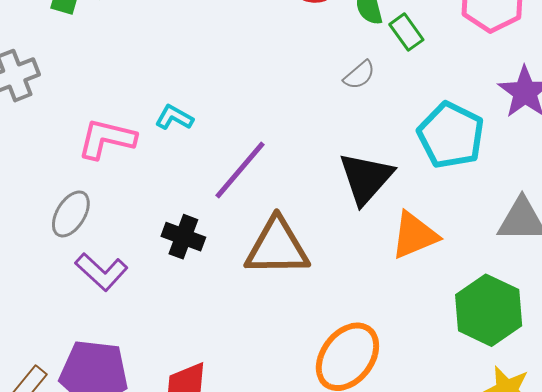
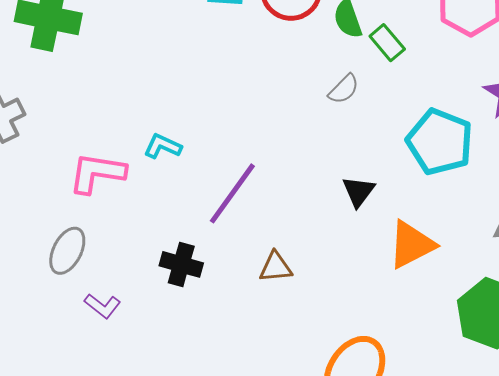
black triangle: (366, 178) -> (358, 191), size x0.6
brown triangle: (277, 247) -> (276, 267), size x0.5
purple L-shape: (101, 272) -> (102, 306), size x0.7

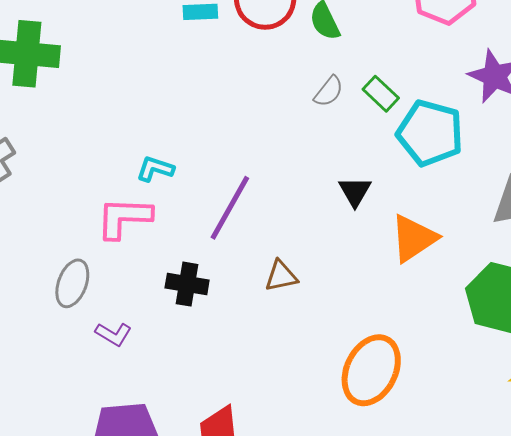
green rectangle: (387, 43) -> (381, 94), moved
pink L-shape: (97, 173) -> (124, 218), moved

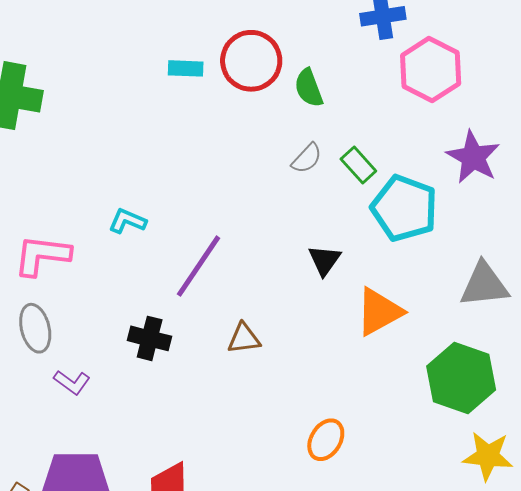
pink L-shape: (124, 218) -> (42, 255), moved
gray ellipse: (72, 283) -> (35, 328), turned -39
orange ellipse: (371, 370) -> (326, 440), size x0.6

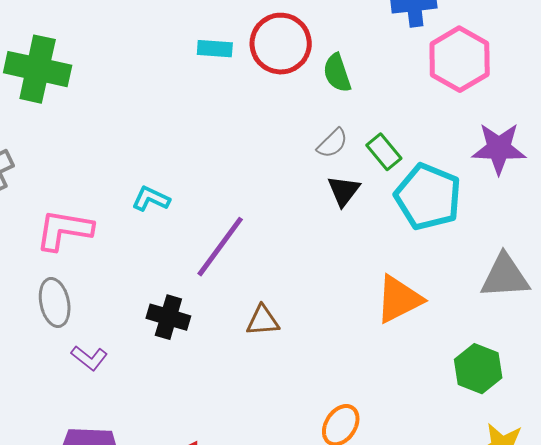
purple star: (473, 157) -> (499, 148), turned -30
black triangle: (324, 260) -> (344, 191), moved
green hexagon: (461, 378) -> (478, 369), size x0.7

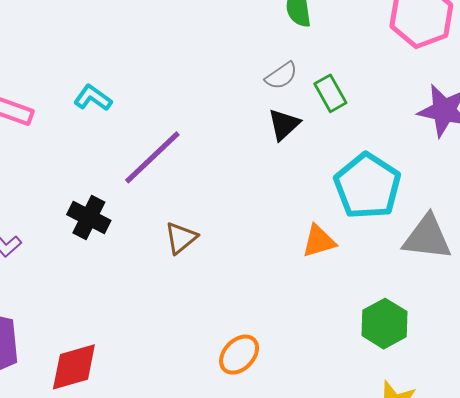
cyan pentagon: (428, 197) -> (367, 186), moved
orange triangle: (399, 299) -> (319, 241), size x0.7
brown triangle: (263, 321) -> (181, 238), turned -45

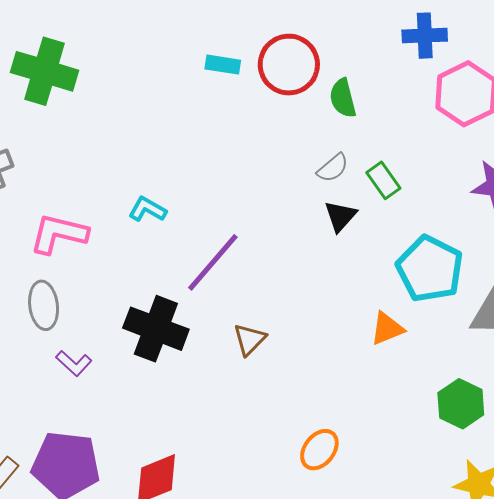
black cross: (89, 217) -> (156, 329), size x1.5

